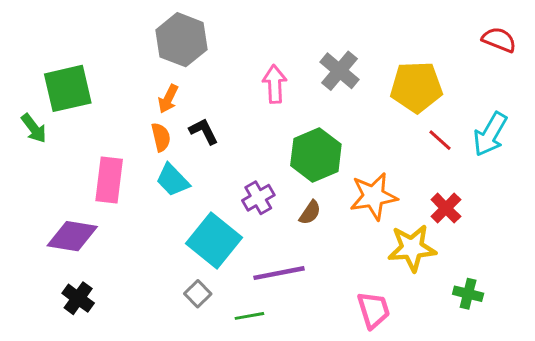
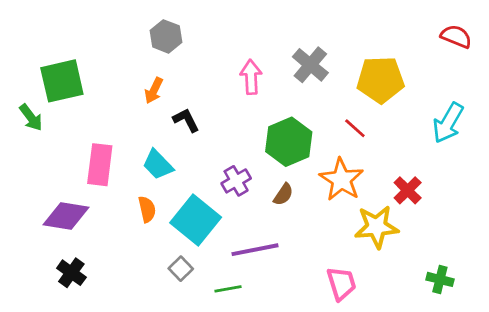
gray hexagon: (182, 40) -> (166, 36), size x0.7
orange semicircle: (161, 137) -> (147, 209), moved
red line: (440, 140) -> (355, 128), moved
orange star: (374, 196) -> (341, 180), turned -30
green cross: (468, 294) -> (440, 279), moved

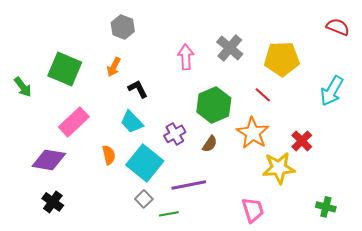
green square: (62, 81) -> (65, 69), moved, turned 36
pink rectangle: (100, 165) -> (74, 122), turned 40
cyan trapezoid: (158, 165) -> (132, 122), moved
gray square: (181, 269) -> (144, 199), moved

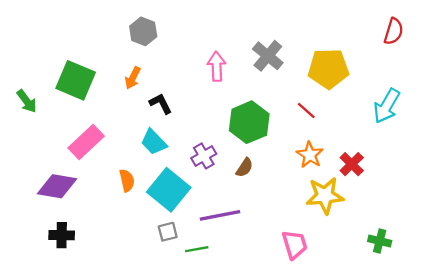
red semicircle: (338, 27) -> (394, 31), turned 85
orange star: (253, 133) -> (310, 155), moved, size x0.7
gray square: (144, 199) -> (168, 232), turned 30
black cross: (53, 202) -> (62, 235), turned -35

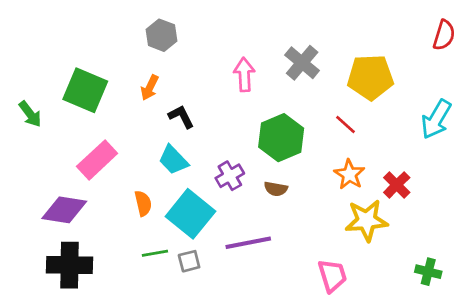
brown semicircle: (245, 168) -> (276, 189), turned 66
black cross: (62, 235) -> (70, 265), size x1.6
green line: (197, 249) -> (155, 253), moved

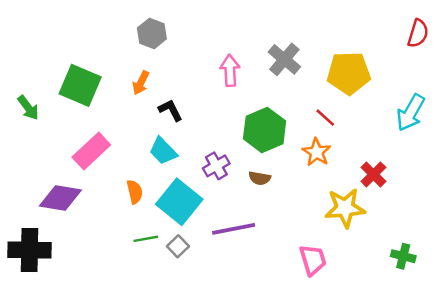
orange star: (349, 174) -> (317, 152), moved
gray square: (189, 261) -> (178, 246), turned -30
black cross: (70, 265) -> (29, 250), moved

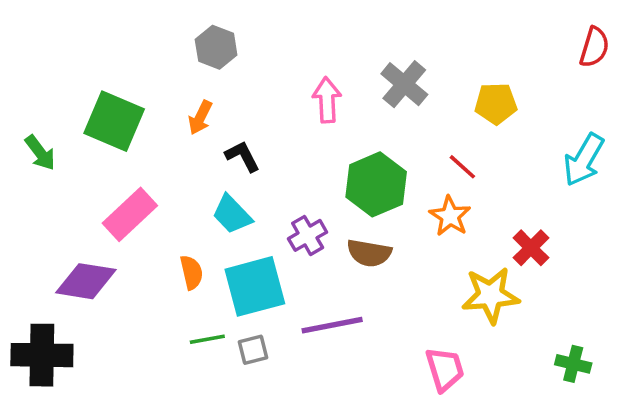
yellow pentagon: (349, 73) -> (496, 103), size x0.7
brown semicircle: (260, 178) -> (369, 253), size x1.4
cyan square: (179, 202) -> (255, 286), turned 36
gray square: (178, 246) -> (253, 350), turned 30

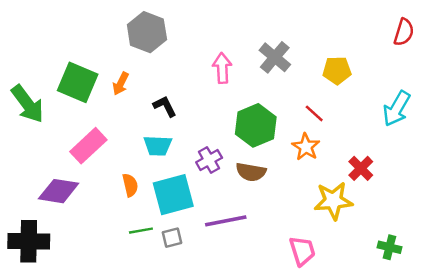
gray hexagon: (216, 47) -> (147, 32), size x1.4
orange arrow: (200, 118) -> (121, 84), moved
green arrow: (40, 153) -> (27, 104), size x1.6
cyan trapezoid: (232, 214) -> (158, 146), turned -44

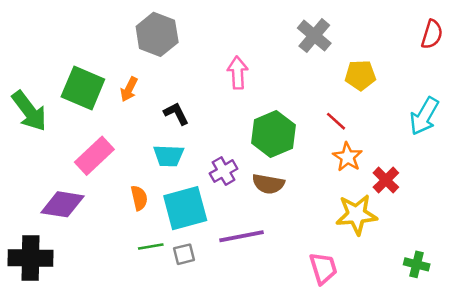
gray cross: (275, 57) -> (314, 36), moved
orange star: (306, 147) -> (348, 157), moved

